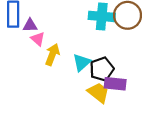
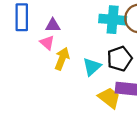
purple triangle: (30, 25) -> (53, 25), moved
black pentagon: (102, 69) -> (120, 59), moved

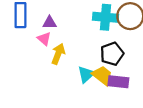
cyan triangle: (92, 67) -> (86, 74), moved
yellow trapezoid: (109, 98) -> (102, 75), moved

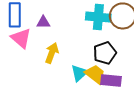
pink triangle: (44, 39) -> (21, 38), moved, size x1.5

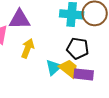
purple triangle: (43, 22) -> (20, 19), size x1.6
black pentagon: (105, 53) -> (78, 48), turned 30

